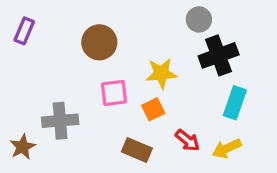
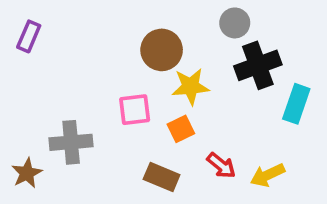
brown circle: (99, 42) -> (162, 50), moved
cyan rectangle: (235, 103) -> (296, 104), moved

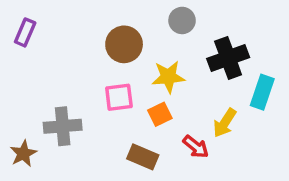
gray circle: (235, 23) -> (182, 20), moved
brown circle: (162, 50) -> (124, 44), moved
yellow arrow: (267, 175) -> (225, 123), moved, turned -32

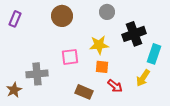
brown circle: (124, 44) -> (62, 16), moved
orange square: (160, 114) -> (102, 67), moved, turned 32
yellow arrow: (225, 123) -> (143, 78), moved

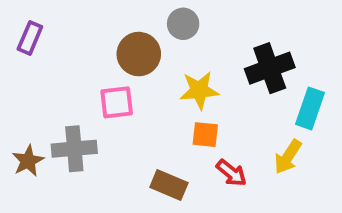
gray circle: (107, 12) -> (183, 24), moved
brown circle: (62, 16) -> (139, 54), moved
pink square: (70, 57) -> (117, 102), moved
brown star: (14, 90) -> (28, 161), moved

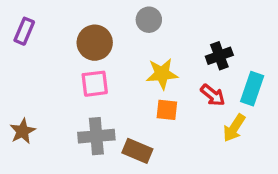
brown circle: (139, 54) -> (95, 43), moved
black cross: (270, 68) -> (219, 56), size x0.7
gray cross: (74, 149) -> (96, 136), moved
red arrow: (231, 173) -> (213, 95), moved

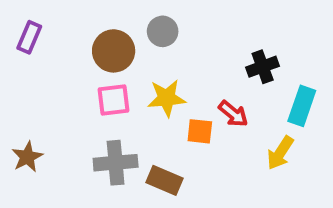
gray circle: (149, 20) -> (163, 31), moved
yellow star: (162, 74) -> (166, 98), moved
red arrow: (213, 95) -> (233, 114), moved

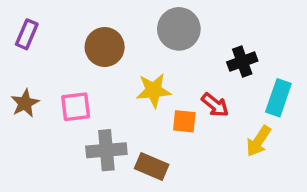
gray circle: (163, 31) -> (179, 29), moved, size x1.5
pink square: (114, 100) -> (76, 107), moved
brown star: (27, 157) -> (25, 103), moved

